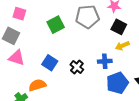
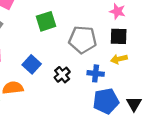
gray pentagon: (87, 17) -> (83, 40), moved
black square: (119, 27) -> (119, 36), turned -35

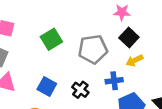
black square: (119, 36) -> (129, 38), turned -36

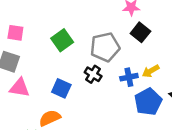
yellow arrow: (135, 60) -> (151, 71), moved
black cross: (80, 90) -> (93, 74), moved

